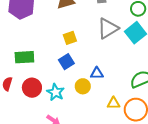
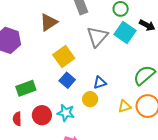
yellow square: (70, 38) -> (64, 56), size x1.5

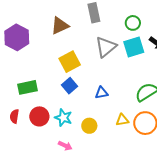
cyan square: (125, 33) -> (134, 47), turned 30
yellow circle: (90, 99) -> (89, 126), moved

